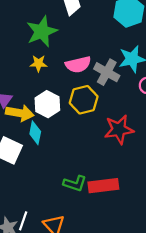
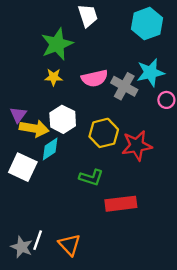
yellow hexagon: (84, 100) -> (104, 133), moved
cyan diamond: (35, 133) -> (50, 149), turned 45
green L-shape: (75, 183) -> (91, 177), moved

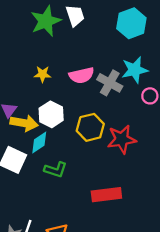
green star: (57, 44) -> (46, 21), moved
green L-shape: (91, 177) -> (56, 170), moved

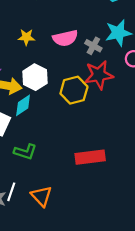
gray cross: (110, 83) -> (93, 46), size x0.7
red star: (122, 139) -> (99, 75), moved
green L-shape: (56, 170) -> (25, 152), moved

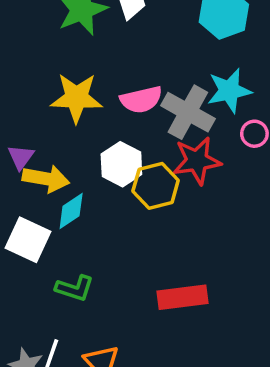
yellow star: (26, 37) -> (76, 98), size x1.8
gray cross: (93, 46) -> (188, 112), size x1.8
white hexagon: (35, 77) -> (121, 164), moved

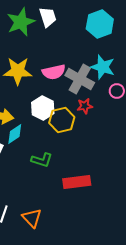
cyan star: (229, 91) -> (103, 67), turned 30
red star: (197, 161) -> (85, 106), size x0.6
green L-shape: (75, 288) -> (42, 160), moved

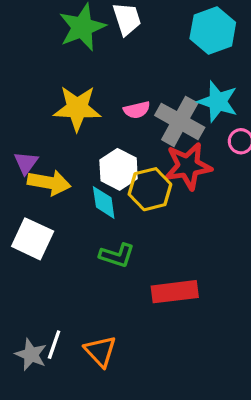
pink semicircle: (54, 72) -> (137, 110), size x0.7
red star: (85, 106) -> (188, 166), size x1.8
cyan diamond: (15, 134) -> (104, 202), moved, turned -65

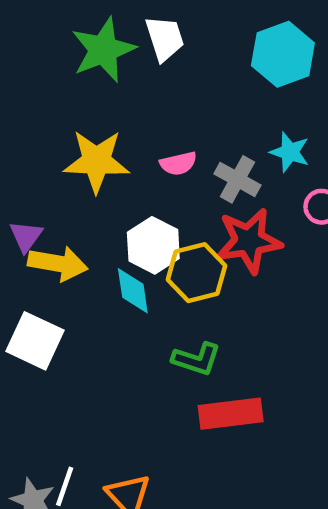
cyan star: (218, 102) -> (290, 152), size x0.7
gray cross: (180, 121) -> (237, 179), size x0.7
green L-shape: (117, 255) -> (197, 359), moved

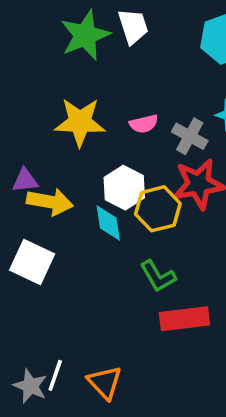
purple triangle: (26, 236) -> (25, 181), turned 48
green L-shape: (197, 359) -> (158, 276), turned 42

